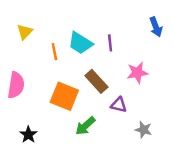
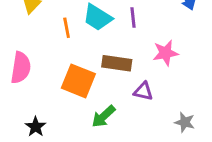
brown rectangle: (96, 81) -> (117, 63), turned -40
gray star: (144, 130) -> (185, 122), moved

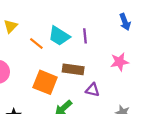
orange line: (67, 28) -> (36, 43), turned -40
pink star: (165, 53) -> (120, 62), moved

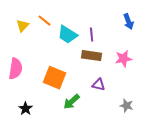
orange line: (36, 43) -> (45, 21), moved
brown rectangle: (73, 69) -> (92, 56), moved

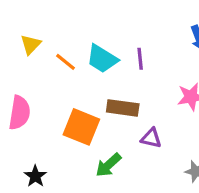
orange line: (45, 21) -> (66, 62), moved
brown rectangle: (92, 56) -> (123, 108), moved

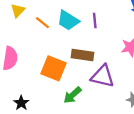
purple triangle: (151, 138) -> (103, 76), size x1.6

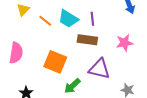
brown rectangle: (83, 55) -> (87, 40), moved

